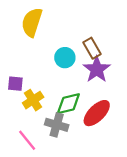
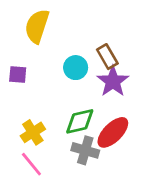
purple square: (15, 84) -> (18, 74), moved
yellow cross: (33, 100) -> (33, 132), moved
gray cross: (57, 125) -> (85, 150), moved

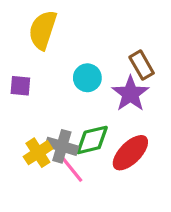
brown rectangle: (107, 57) -> (142, 65), moved
gray cross: (85, 150) -> (62, 146), moved
pink line: (31, 164) -> (71, 169), moved

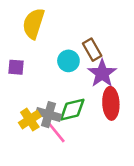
brown rectangle: (142, 65) -> (92, 50), moved
red ellipse: (130, 153) -> (111, 103), moved, turned -48

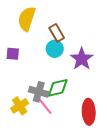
brown rectangle: (92, 50) -> (57, 33), moved
red ellipse: (111, 103) -> (89, 112), moved
yellow cross: (30, 120) -> (20, 106), moved

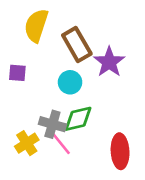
brown rectangle: (57, 33) -> (77, 44), size x1.4
cyan circle: (55, 49) -> (70, 82), moved
purple star: (82, 59) -> (109, 62), moved

